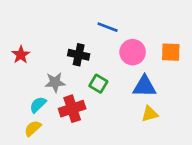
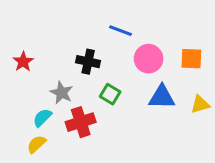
gray star: (55, 82) -> (62, 93), turned 30
yellow triangle: (150, 114) -> (200, 104), moved

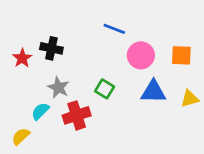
black cross: (88, 62) -> (51, 48), moved
yellow semicircle: (36, 144) -> (21, 136), moved

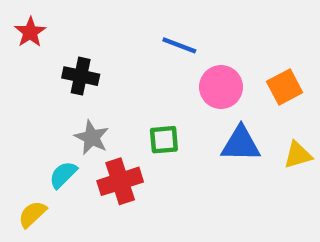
orange square: (181, 55) -> (285, 87), turned -30
red star: (22, 58) -> (30, 32), moved
green square: (105, 89) -> (164, 140), turned -36

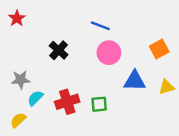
black cross: (81, 76) -> (59, 50), moved, turned 30
pink circle: (221, 87) -> (109, 53), moved
gray star: (92, 137) -> (21, 80), moved, turned -30
green square: (164, 140) -> (99, 104), moved

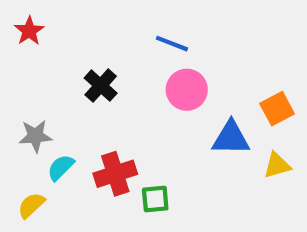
orange square: (159, 49) -> (277, 109), moved
yellow triangle: (167, 87) -> (277, 165), moved
green square: (99, 104) -> (155, 199), moved

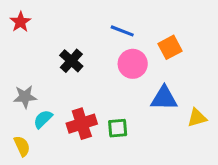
orange square: (277, 109) -> (170, 47), moved
green square: (155, 199) -> (118, 128), moved
yellow semicircle: (31, 205) -> (22, 146), turned 108

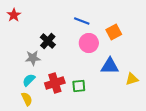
gray star: (25, 97) -> (33, 58), moved
yellow semicircle: (22, 146) -> (27, 99), moved

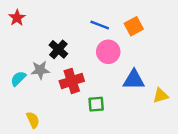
orange square: (114, 32) -> (134, 26), moved
cyan semicircle: (29, 80) -> (18, 79), moved
red cross: (55, 83) -> (72, 81), moved

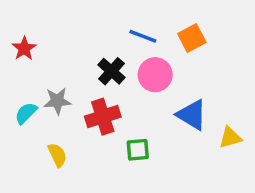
red star: (17, 18) -> (24, 48), moved
black cross: (58, 49) -> (111, 71), moved
blue triangle: (134, 80) -> (192, 115), turned 30
yellow semicircle: (33, 120) -> (57, 155), moved

